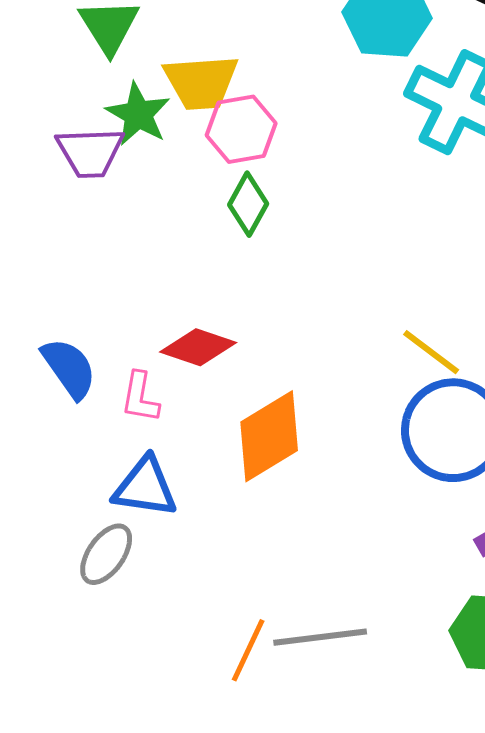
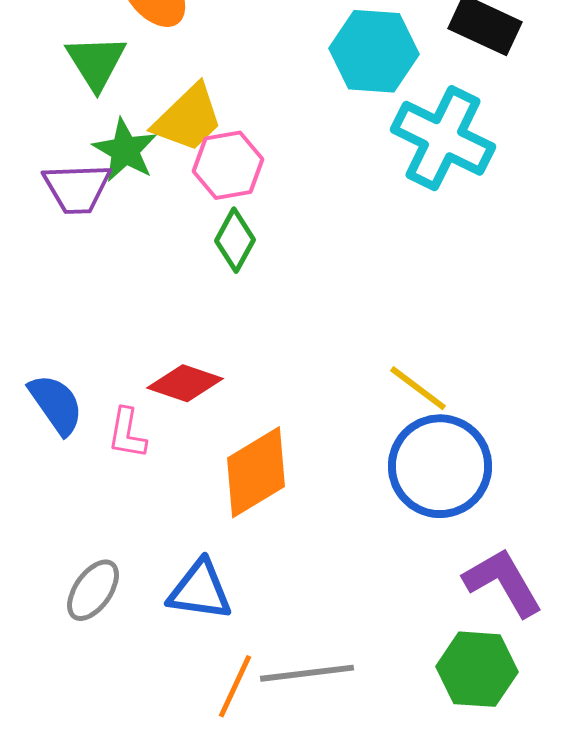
yellow trapezoid: (201, 82) -> (188, 118), turned -40
blue triangle: (145, 487) -> (200, 590), moved

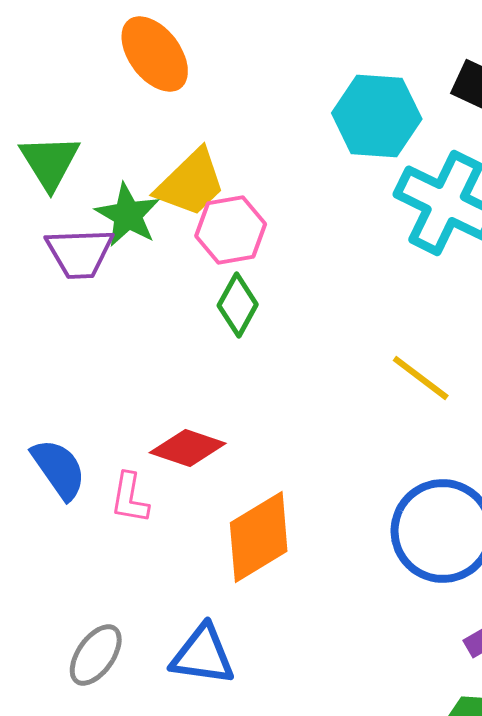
green triangle: (96, 62) -> (50, 162), moved
yellow line: (418, 388) -> (421, 378), moved

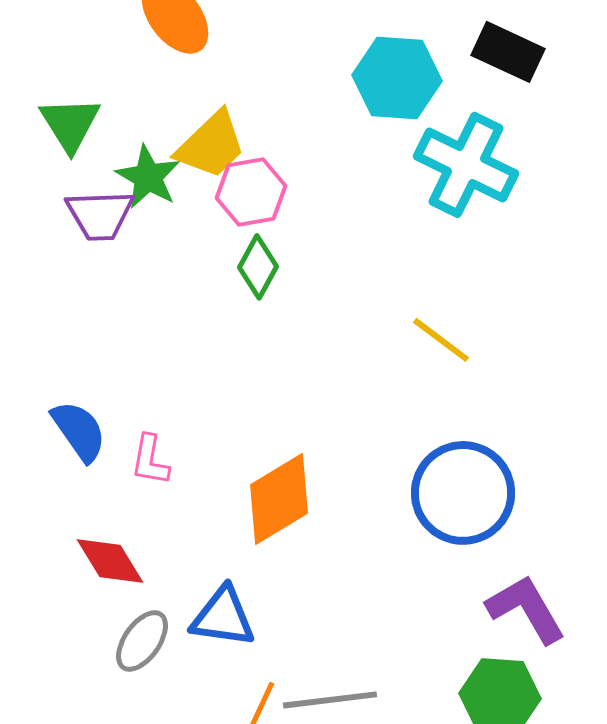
red diamond: (188, 448) -> (110, 561), moved, turned 40
gray ellipse: (96, 655) -> (142, 641), moved

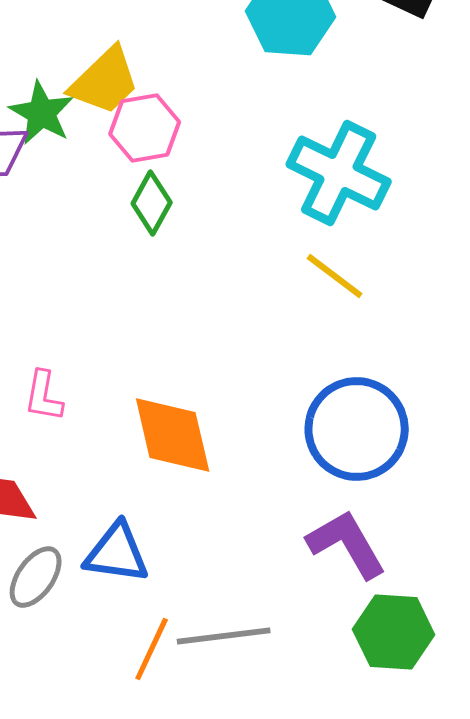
cyan cross: (466, 165) -> (339, 173), moved
orange diamond: (279, 499) -> (173, 435), turned -72
purple L-shape: (526, 609) -> (347, 544), moved

